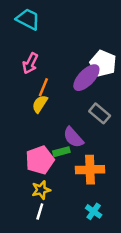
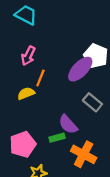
yellow semicircle: (40, 104) -> (26, 93), moved, turned 35
pink pentagon: (40, 160) -> (23, 144), moved
orange cross: (90, 170) -> (84, 154), turned 30

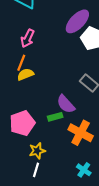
purple ellipse: (80, 69) -> (77, 21), moved
orange line: (40, 78) -> (21, 63), moved

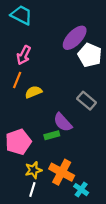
yellow semicircle: (25, 74) -> (33, 92), moved
orange cross: (81, 133) -> (62, 172), moved

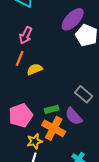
gray rectangle: (87, 101) -> (84, 94), moved
purple semicircle: (63, 122) -> (74, 116), moved
orange cross: (62, 172) -> (54, 128), moved

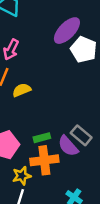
gray rectangle: (84, 94) -> (81, 135), moved
orange cross: (54, 128) -> (44, 160), turned -35

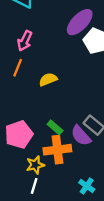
yellow semicircle: (22, 90) -> (48, 79), moved
green rectangle: (42, 138) -> (55, 127), turned 56

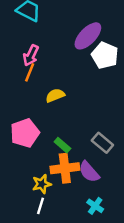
orange line: (18, 68) -> (30, 72), moved
pink pentagon: (19, 134) -> (25, 133), moved
purple semicircle: (81, 136) -> (89, 172), moved

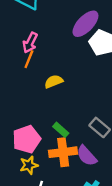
pink pentagon: (25, 133) -> (27, 139), moved
yellow star: (42, 184) -> (29, 165), moved

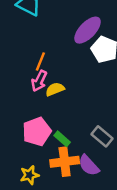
pink arrow: (30, 43) -> (39, 81), moved
orange line: (29, 59) -> (40, 61), moved
pink pentagon: (27, 139) -> (37, 132), moved

